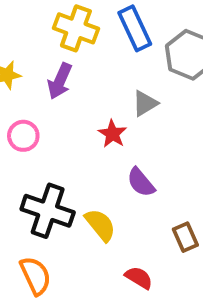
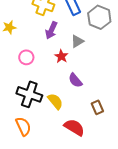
purple arrow: (60, 81) -> (51, 30), moved
pink circle: (23, 136) -> (26, 57), moved
red semicircle: (139, 278) -> (74, 127), size x1.5

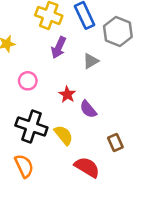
red star: (61, 56) -> (67, 94), moved

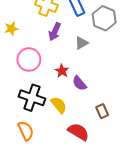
pink circle: (28, 81) -> (29, 60), size x1.5

